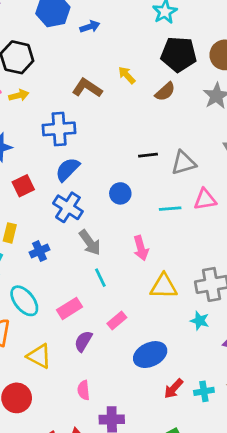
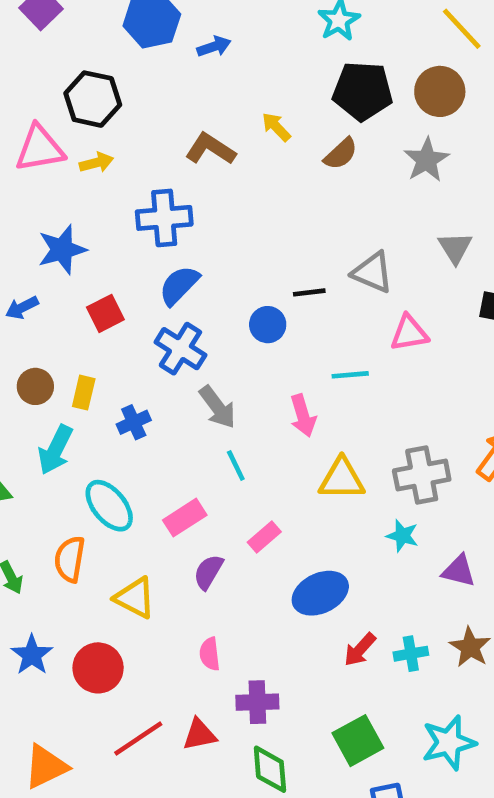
black line: (148, 155) -> (309, 292), moved
gray triangle: (183, 163) -> (372, 272), turned 40
cyan line: (170, 209) -> (350, 375), moved

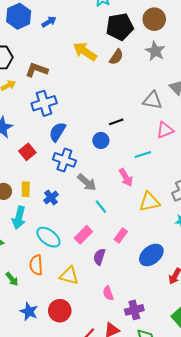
yellow arrow: (276, 127) -> (85, 51), size x1.6
brown L-shape: (210, 149) -> (37, 70), moved
gray triangle: (372, 272) -> (152, 100), moved

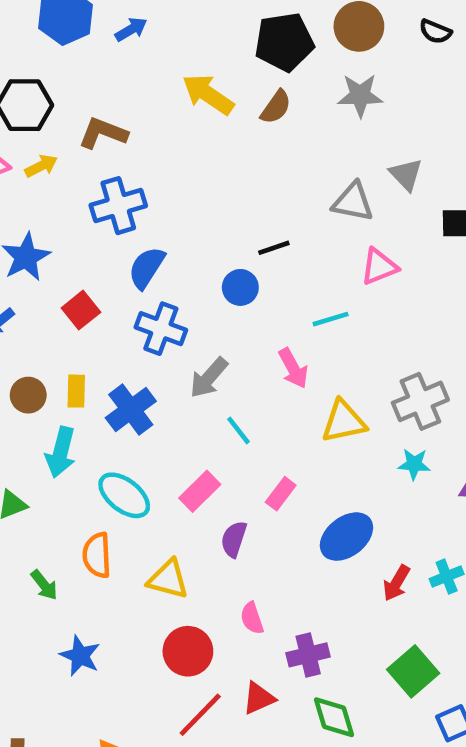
gray star: (155, 51) -> (360, 95), turned -30
gray arrow: (87, 182) -> (209, 378), turned 90
blue cross: (51, 197) -> (131, 410), size x1.5
red circle: (60, 311) -> (188, 651), moved

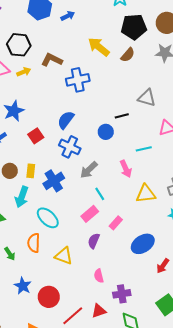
gray triangle: (353, 202) -> (147, 98), moved
blue cross: (118, 206) -> (78, 80), moved
pink rectangle: (200, 491) -> (90, 214), moved
red circle: (188, 651) -> (49, 297), moved

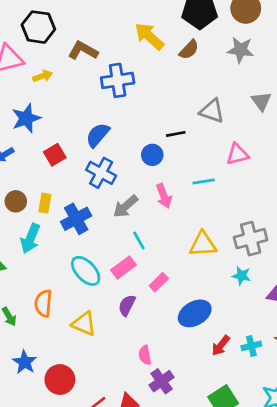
yellow arrow: (24, 72) -> (43, 76), moved
pink arrow: (126, 169) -> (164, 196), moved
cyan ellipse: (48, 218) -> (86, 271), moved
pink semicircle: (99, 276) -> (145, 355), moved
purple cross: (122, 294) -> (162, 381), turned -30

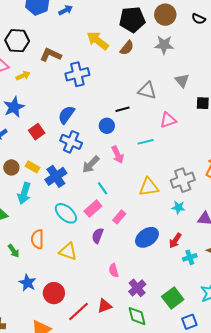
yellow rectangle: (45, 203) -> (33, 167), turned -64
red arrow: (221, 346) -> (175, 241), moved
purple cross: (162, 381) -> (137, 288), moved

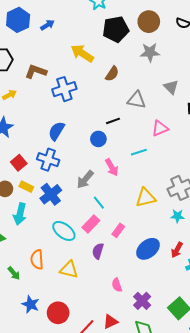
brown semicircle: (127, 48) -> (112, 74), moved
red square: (37, 132) -> (19, 163), moved
blue cross: (71, 142) -> (48, 160), moved

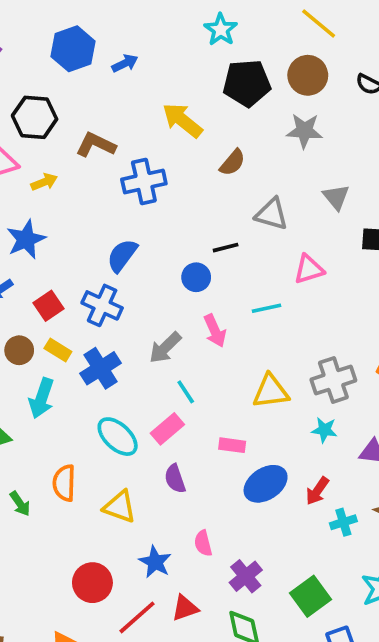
pink rectangle: (118, 230) -> (232, 445), moved, turned 56
purple semicircle: (98, 251) -> (175, 479), turned -42
blue star: (30, 304) -> (155, 562), moved

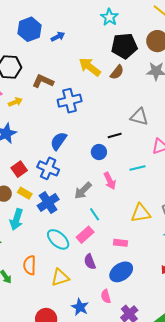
brown semicircle: (232, 163) -> (117, 72), moved
blue ellipse: (266, 484) -> (121, 272), moved
yellow triangle: (120, 507) -> (60, 277), turned -36

